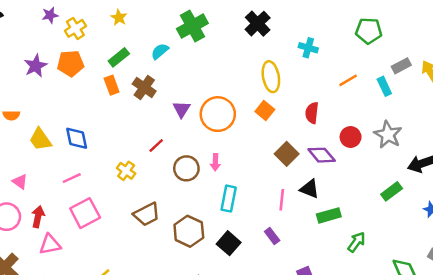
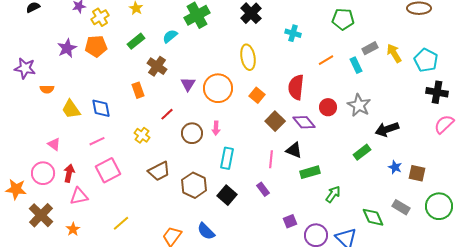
yellow ellipse: (271, 77) -> (248, 57), moved
orange rectangle: (112, 85) -> (138, 90), moved
orange square: (265, 110) -> (257, 95), moved
red semicircle: (312, 113) -> (296, 87), size x1.4

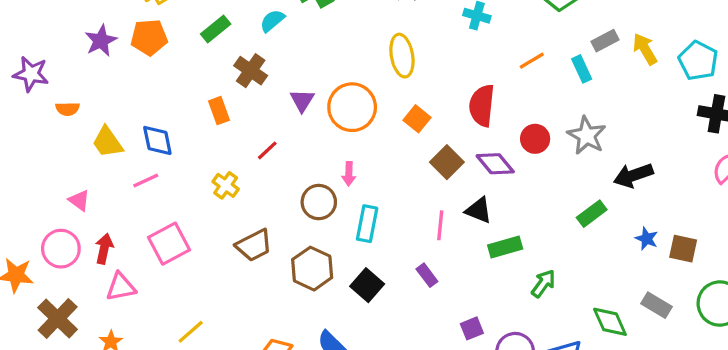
brown circle: (192, 133) -> (319, 202), moved
pink line: (97, 141) -> (146, 180), moved

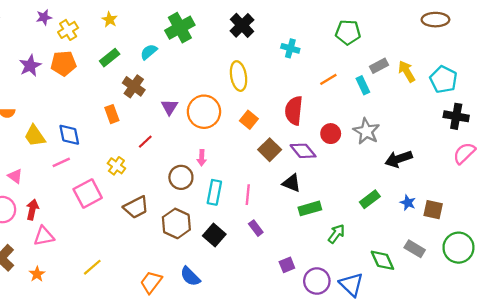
green rectangle: (592, 214) -> (370, 199), moved
pink line: (440, 225) -> (248, 195), moved
pink square: (169, 244) -> (88, 193), moved

